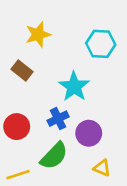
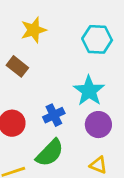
cyan star: (74, 87) -> (89, 91), moved
purple circle: (89, 133) -> (98, 125), moved

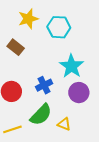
cyan hexagon: (97, 39) -> (59, 27), moved
yellow triangle: (98, 165) -> (64, 124), moved

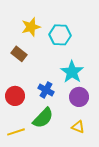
blue cross: (44, 85) -> (46, 90), turned -35
yellow triangle: (64, 124) -> (78, 127), moved

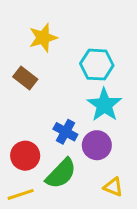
cyan hexagon: (60, 35) -> (97, 65), moved
red circle: (15, 96) -> (25, 156), moved
purple circle: (79, 97) -> (97, 145), moved

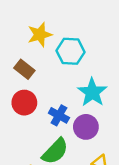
cyan hexagon: (97, 65) -> (70, 51), moved
red circle: (25, 156) -> (24, 103), moved

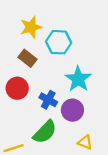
brown rectangle: (24, 69) -> (28, 58), moved

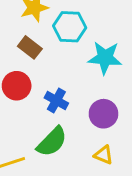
cyan star: (78, 79) -> (105, 58), moved, turned -30
purple circle: (72, 110) -> (103, 114), moved

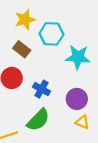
yellow triangle: (103, 155) -> (82, 122), moved

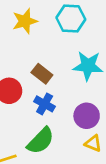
cyan hexagon: (51, 34) -> (71, 19), moved
brown rectangle: (22, 49) -> (42, 74), moved

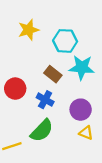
cyan hexagon: (71, 19) -> (65, 41), moved
brown rectangle: (42, 74) -> (53, 74), moved

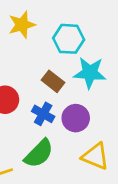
purple circle: (81, 110) -> (76, 118), moved
yellow triangle: (86, 133) -> (96, 156), size x1.5

